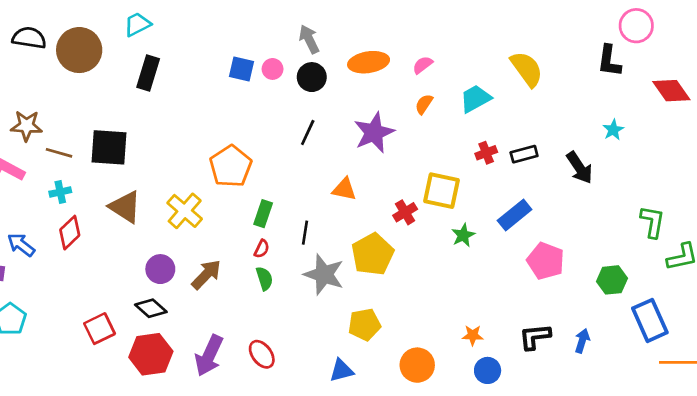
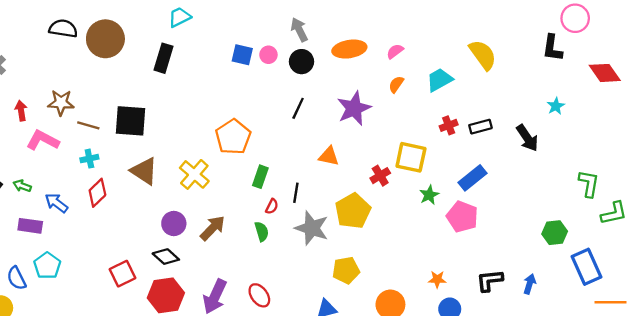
cyan trapezoid: (137, 24) -> (180, 17), moved
red semicircle: (262, 249) -> (272, 206), moved
pink pentagon: (546, 261) -> (462, 217), moved

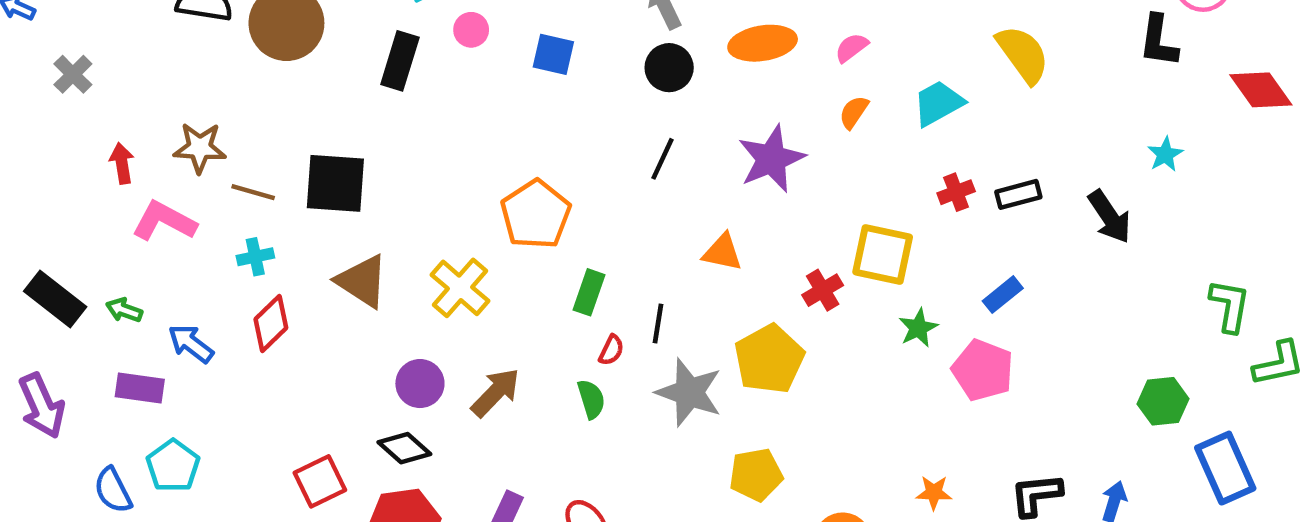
pink circle: (268, 55) -> (471, 30), moved
blue rectangle: (473, 178) -> (1003, 295), size x0.7

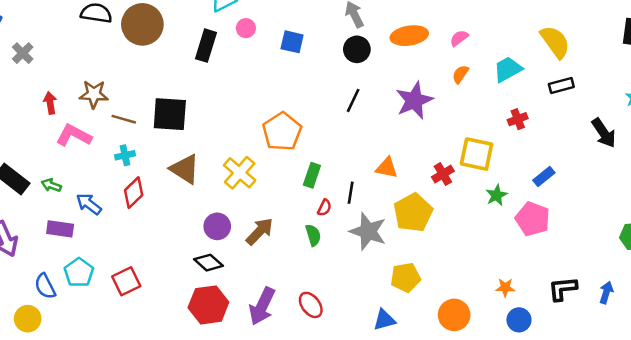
black rectangle: (1018, 194) -> (561, 85), moved
orange triangle: (722, 252) -> (387, 168), moved
red square: (320, 481) -> (126, 281), moved

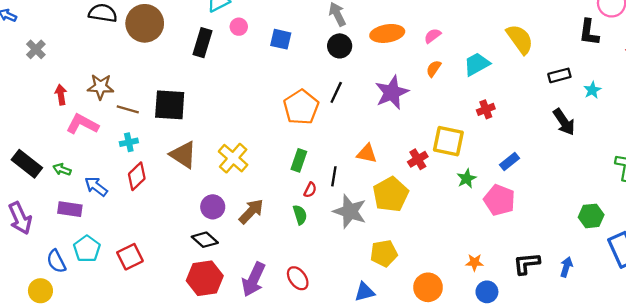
black rectangle: (561, 85) -> (559, 75), moved
orange pentagon: (282, 132) -> (301, 107), moved

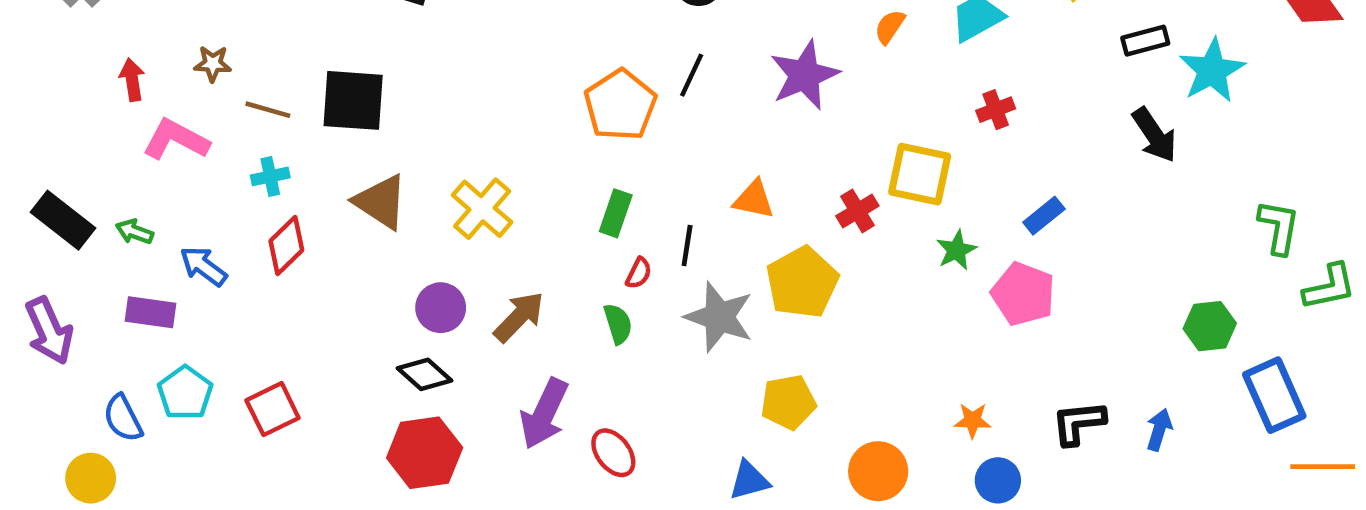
brown star: (101, 87) -> (213, 64), size x0.7
cyan star: (592, 90) -> (1212, 71), size x1.8
purple arrow: (253, 279) -> (544, 414), moved

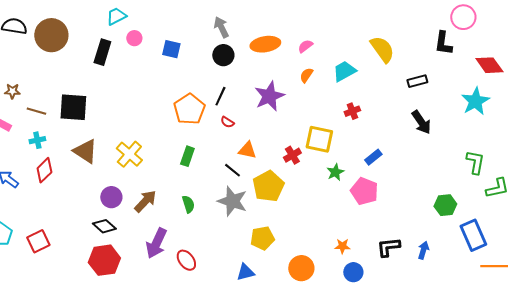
cyan star: (1212, 71) -> (475, 101), moved
black line: (687, 246) -> (232, 170), moved, turned -60
red semicircle: (639, 273) -> (227, 122), moved, turned 96

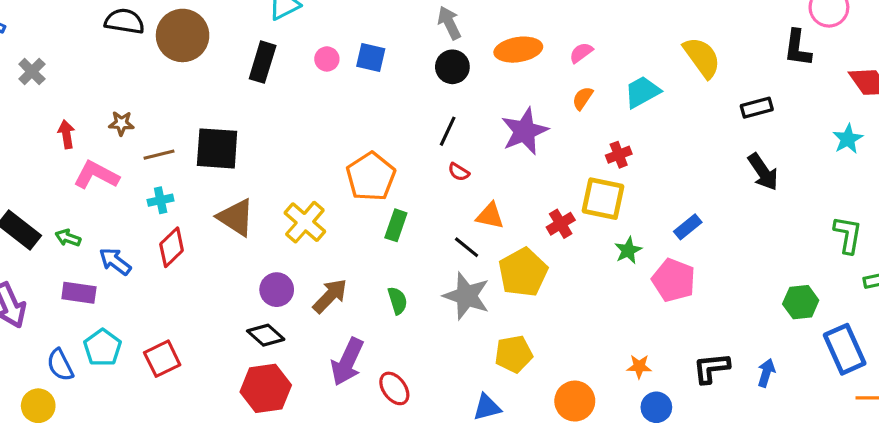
pink circle: (134, 38) -> (327, 59), moved
cyan star: (475, 101) -> (848, 139), size x0.7
orange pentagon: (189, 109) -> (371, 177), moved
brown line: (36, 111) -> (159, 155), turned -30
red cross: (352, 111) -> (619, 155), moved

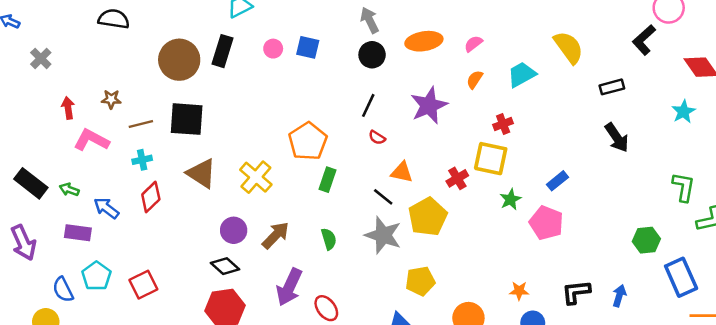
brown circle: (183, 35) -> (179, 60), moved
black L-shape: (798, 48) -> (644, 40), turned 40

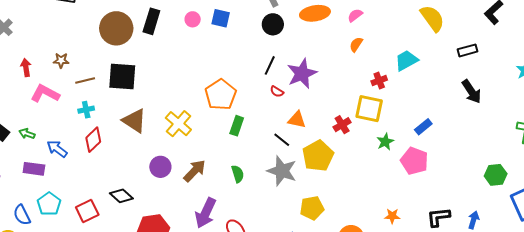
cyan trapezoid: (522, 75) -> (406, 60), moved
purple star: (429, 105) -> (302, 73), moved
black diamond: (225, 266) -> (121, 196), moved

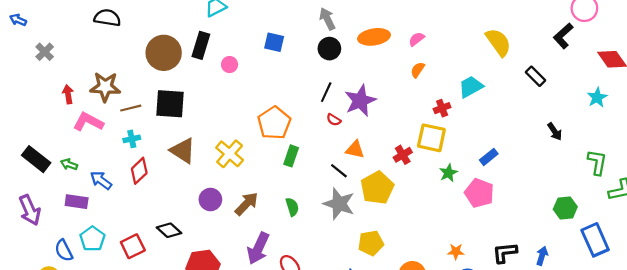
pink circle: (193, 19) -> (230, 65), moved
black rectangle: (467, 50) -> (536, 76), turned 60
brown star: (61, 60) -> (105, 87), size x1.8
black arrow: (472, 92) -> (555, 131), moved, size x0.7

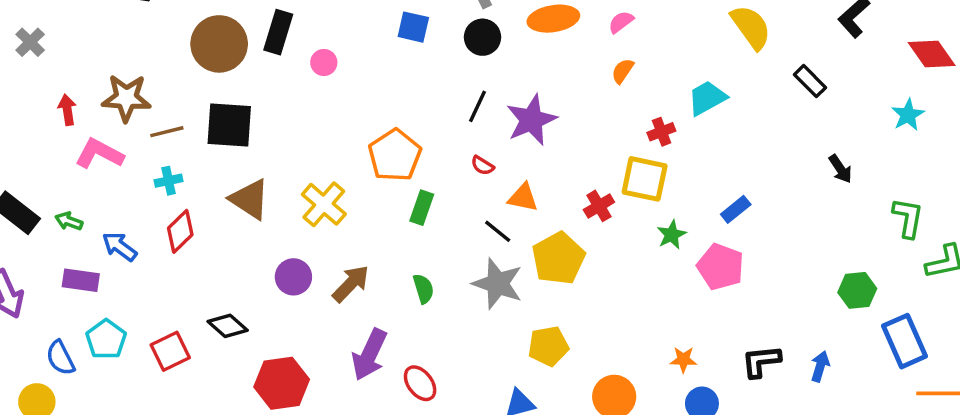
blue square: (274, 42) -> (413, 27), moved
red semicircle: (334, 120) -> (482, 165), moved

